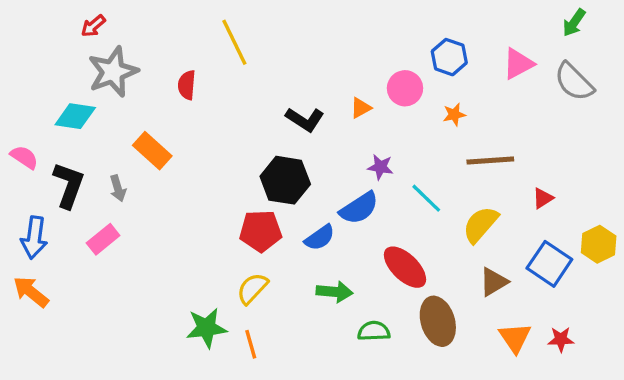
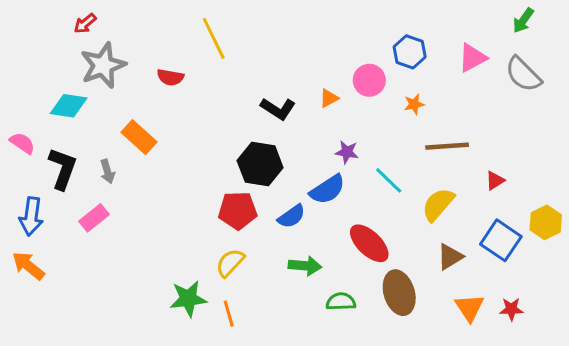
red semicircle: (187, 85) -> (170, 77), turned -85

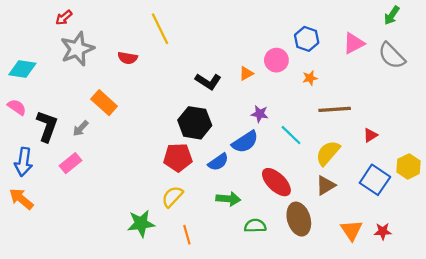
cyan diamond: (69, 106) -> (22, 69), moved
gray arrow: (108, 172) -> (81, 128), turned 60
brown triangle: (450, 257) -> (326, 185), moved
orange line: (229, 314) -> (187, 235), moved

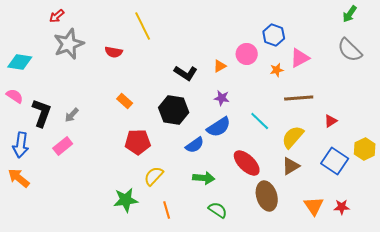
pink triangle: (354, 43) -> (300, 58), moved
orange rectangle: (104, 103) -> (125, 101), moved, size x0.7
purple star: (260, 114) -> (222, 98), moved
red pentagon: (178, 157) -> (138, 142), moved
green semicircle: (255, 226) -> (218, 210), moved, turned 36

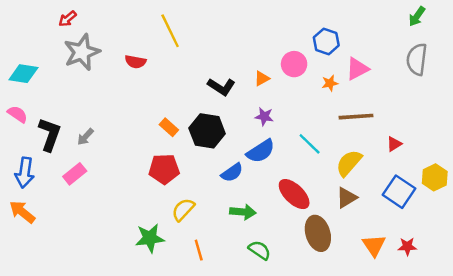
gray semicircle: (350, 50) -> (417, 59), turned 52
orange rectangle: (125, 101) -> (169, 127), moved

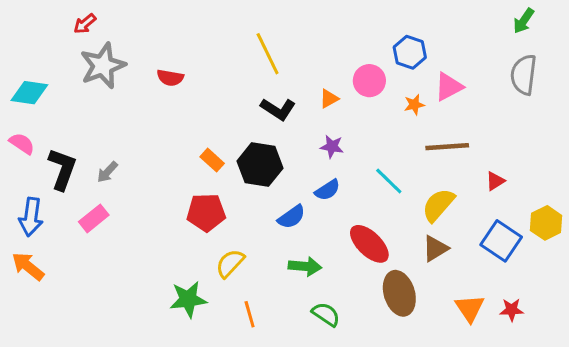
yellow line: (170, 31) -> (268, 54), moved
blue semicircle: (261, 151) -> (327, 190), size x0.7

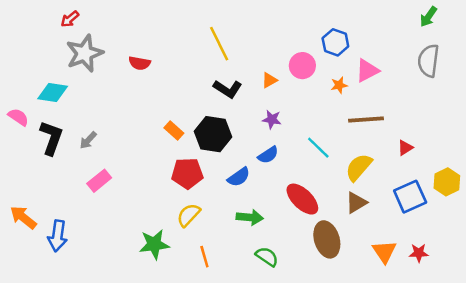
cyan diamond: (29, 93) -> (53, 93), moved
red pentagon: (206, 212) -> (187, 173), moved
blue arrow: (31, 217) -> (58, 236), moved
pink rectangle: (94, 218) -> (99, 181), moved
blue square: (501, 241) -> (410, 197), turned 32

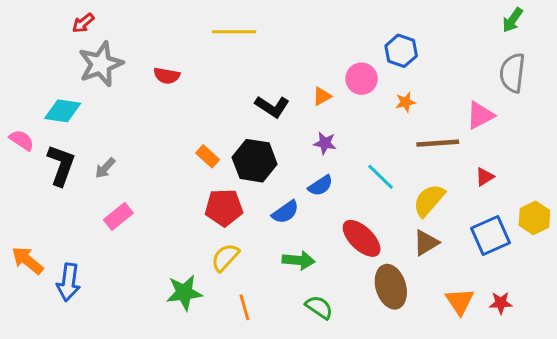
yellow line: (219, 44) -> (234, 32), moved, turned -64
pink triangle: (367, 70) -> (480, 115), moved

